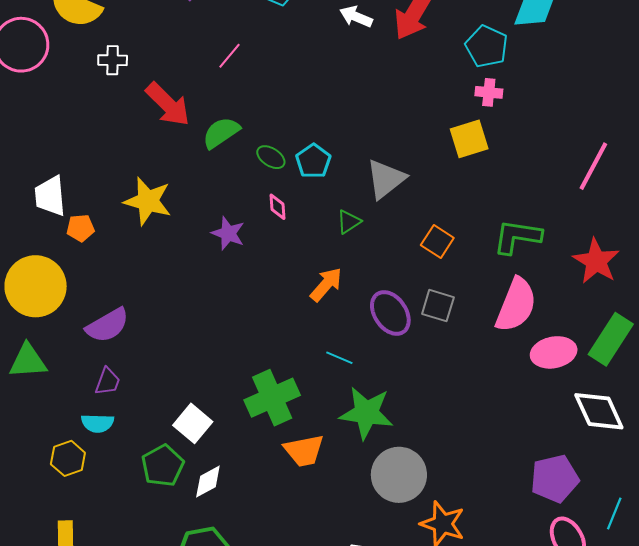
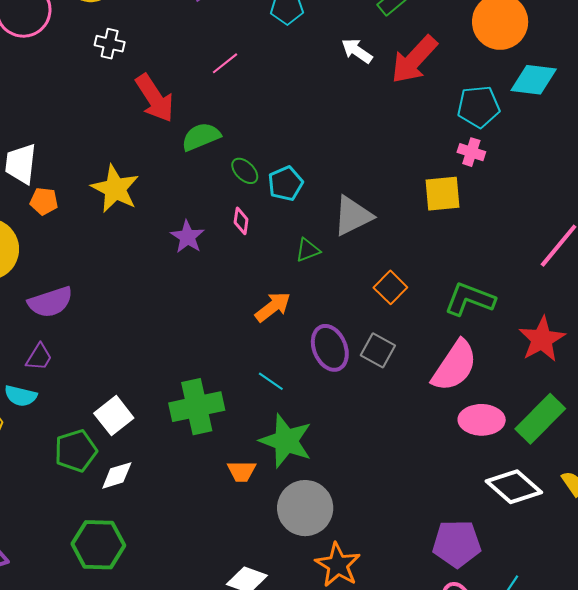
cyan pentagon: (487, 46) -> (478, 107), turned 30
white diamond: (599, 411) -> (514, 487), turned -36
orange trapezoid: (304, 451) -> (242, 471), moved, size x0.7

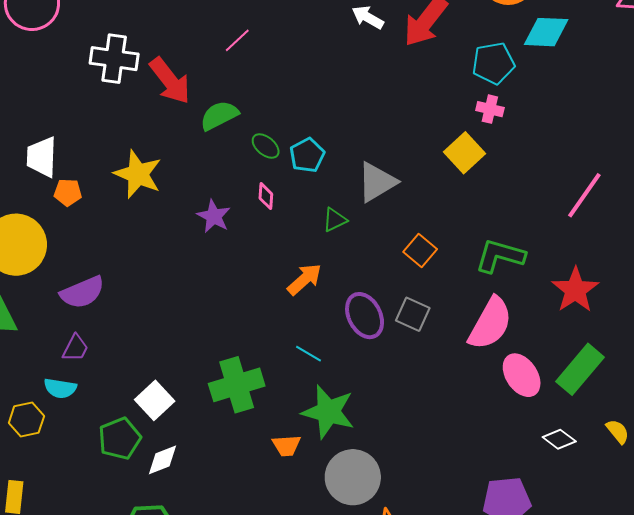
white cross: (110, 44) -> (114, 59), moved, size x1.6
yellow square: (443, 194) -> (465, 153), turned -33
pink ellipse: (482, 420) -> (522, 375), turned 60
white diamond: (514, 487) -> (559, 439), size x0.6

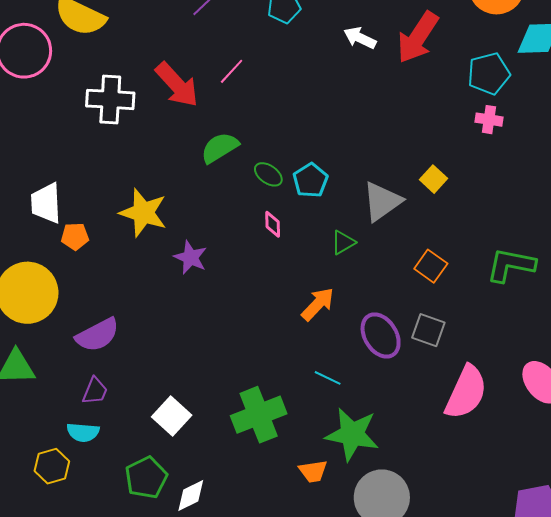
red arrow: (170, 81) -> (177, 85), moved
yellow square: (465, 153) -> (434, 179), moved, size x0.7
purple star: (214, 216) -> (190, 257), moved
pink semicircle: (490, 323) -> (466, 392), moved
white square: (155, 400) -> (172, 416), moved

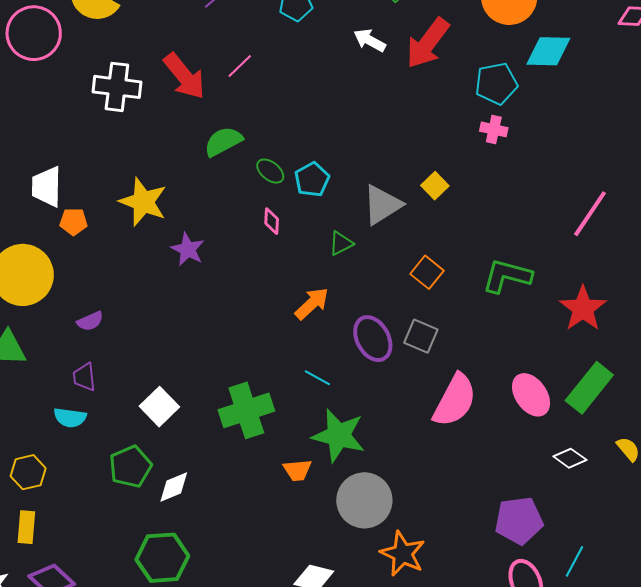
purple semicircle: (97, 335) -> (90, 321), size x0.6
purple trapezoid: (95, 391) -> (84, 377), turned 148
yellow hexagon: (52, 466) -> (28, 472), moved

